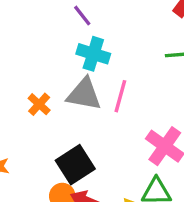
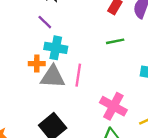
orange cross: (39, 104) -> (37, 64), moved, turned -35

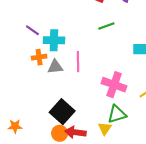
purple line: (45, 22) -> (32, 30), moved
gray triangle: (53, 77) -> (55, 67), size x0.7

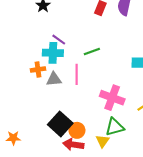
green line: (106, 26) -> (92, 51), moved
purple line: (32, 30) -> (59, 40), moved
orange circle: (60, 133) -> (77, 130), moved

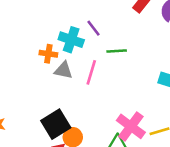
purple line: (59, 40) -> (94, 28), moved
pink cross: (112, 98) -> (131, 126), moved

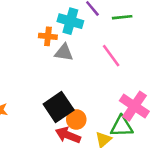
green line: (117, 51) -> (122, 17), moved
pink line: (91, 72) -> (111, 56), moved, turned -50

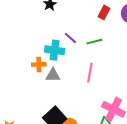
pink line: (111, 56) -> (90, 73), turned 54

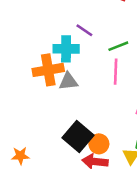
green line: (94, 42) -> (118, 46), moved
orange cross: (39, 64) -> (48, 70), size x1.6

